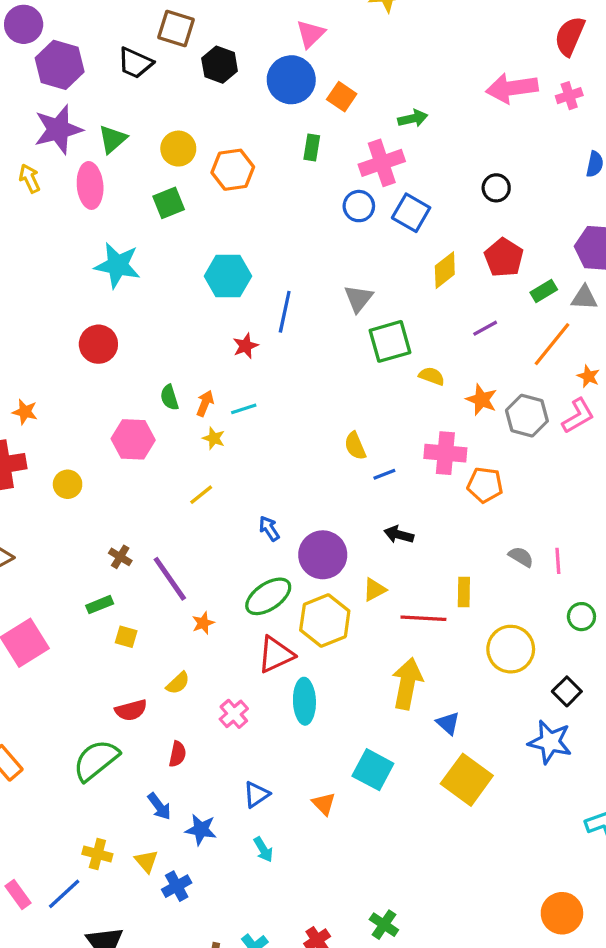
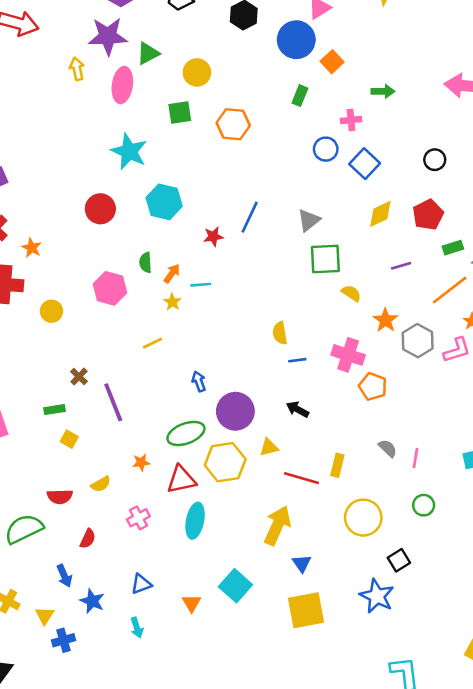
pink cross: (382, 163) -> (351, 120), size x0.6
orange hexagon: (233, 170) -> (233, 124), moved
cyan hexagon: (228, 276) -> (164, 202), moved
orange star: (203, 623) -> (141, 462), moved
yellow square: (467, 780) -> (306, 610), turned 30

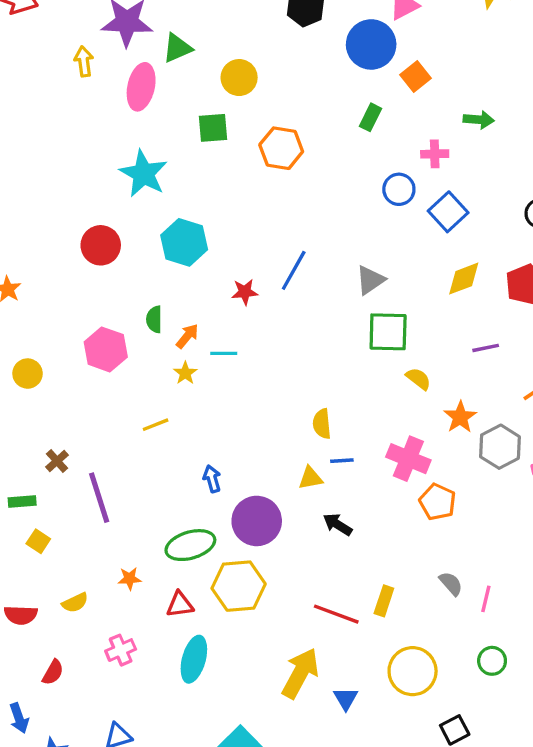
yellow triangle: (269, 447) -> (310, 478), moved
red triangle: (181, 480) -> (180, 605), size x0.7
blue triangle: (302, 563) -> (346, 699), moved

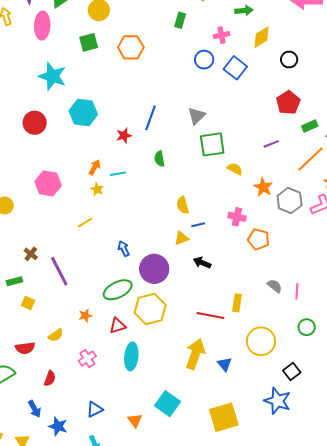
yellow diamond: (464, 279) -> (262, 37), moved
green semicircle: (154, 319) -> (159, 159), moved
pink cross: (408, 459) -> (237, 217), size x0.7

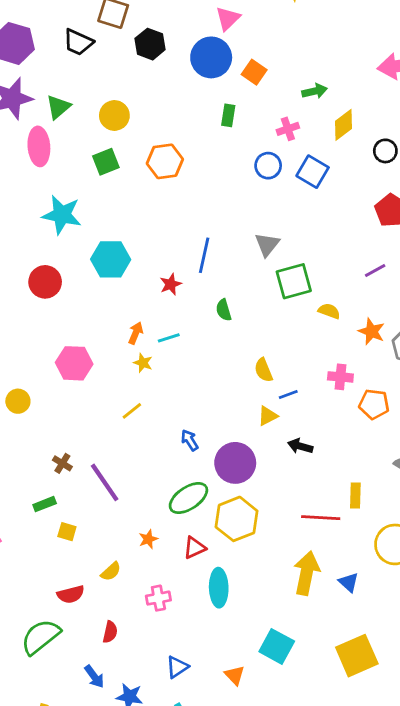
pink cross: (87, 359) -> (158, 598), turned 30

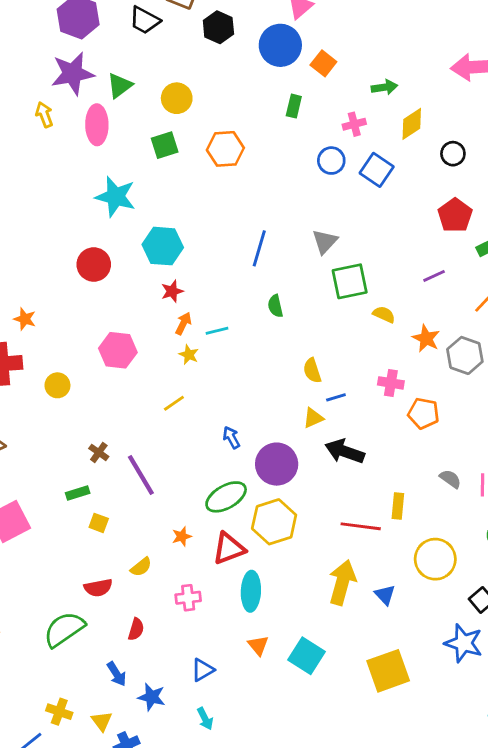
red star: (171, 284) -> (172, 291), moved
black arrow: (300, 446) -> (345, 451), size x1.5
red triangle: (194, 548) -> (229, 548), size x1.4
orange triangle: (235, 675) -> (258, 645), moved

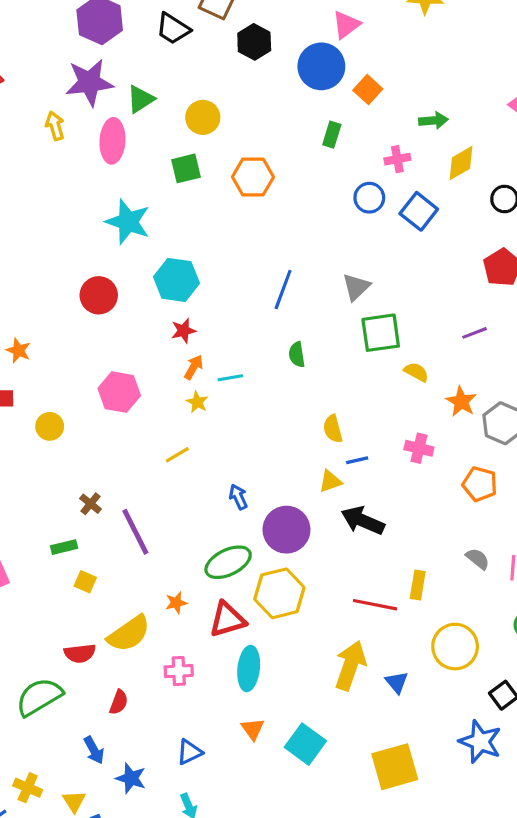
orange pentagon: (424, 413) -> (480, 484), moved
yellow semicircle: (141, 567) -> (129, 634), size x1.8

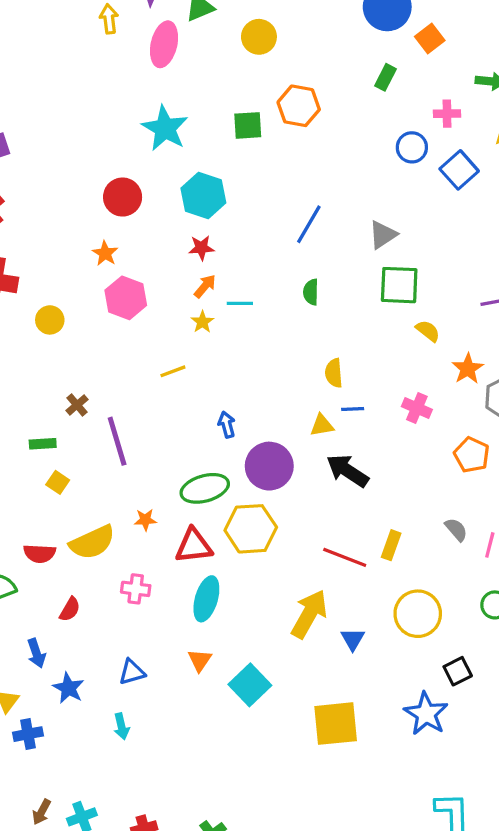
green square: (186, 168) -> (248, 125), moved
orange star: (18, 350) -> (105, 253), moved

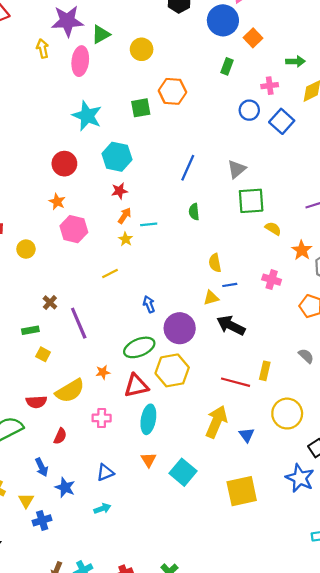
cyan arrow: (121, 726) -> (102, 509), turned -91

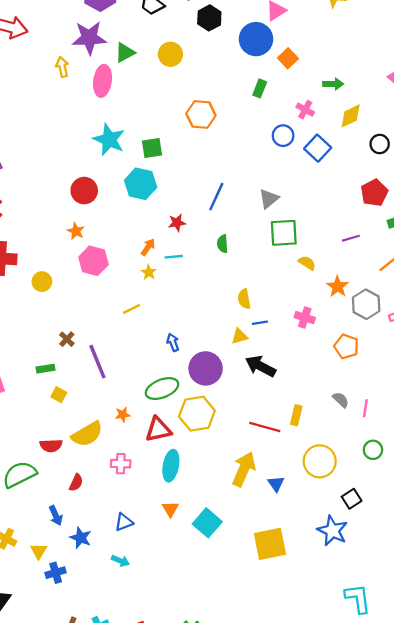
yellow circle: (142, 49) -> (170, 54), moved
pink cross: (270, 86) -> (305, 110), turned 35
green square: (141, 108) -> (152, 148), moved
red star: (119, 191) -> (177, 223), moved
cyan arrow: (102, 509) -> (120, 561), turned 42

